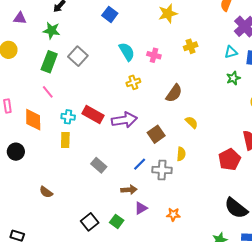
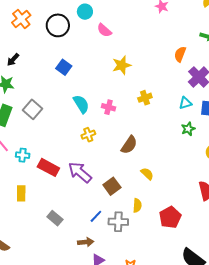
cyan cross: (68, 117) -> (23, 155), moved
purple arrow: (124, 120) -> (80, 172), turned -130
red pentagon: (230, 159) -> (170, 217), moved

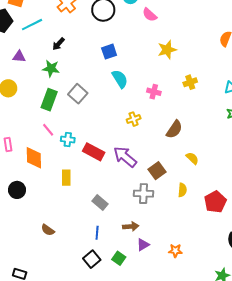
blue square: (64, 67) -> (109, 52), turned 35
cyan semicircle: (81, 104) -> (120, 79), moved
blue line: (96, 216) -> (97, 233), moved, turned -40
gray cross: (118, 222) -> (144, 194), moved

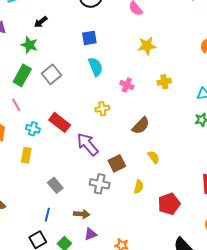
cyan cross: (68, 139) -> (33, 129), moved
red rectangle: (94, 152) -> (60, 122), moved

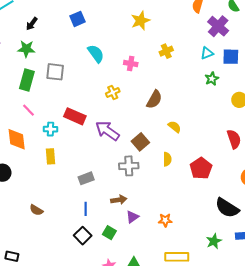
blue square: (89, 38) -> (78, 19), moved
gray square: (52, 74) -> (55, 72), turned -30
gray rectangle: (55, 185) -> (86, 178), turned -56

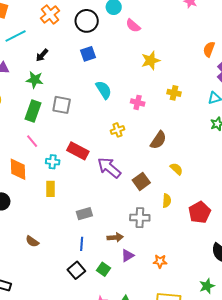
yellow cross: (166, 51) -> (174, 93), turned 32
gray cross: (129, 166) -> (140, 218), moved

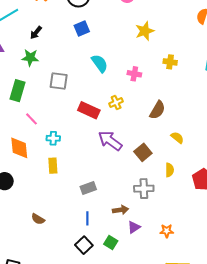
green rectangle: (33, 111) -> (18, 91), moved
red rectangle: (78, 151) -> (89, 110), moved

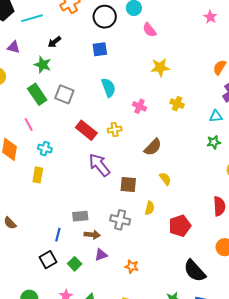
green rectangle: (18, 91) -> (37, 94), moved, turned -65
brown square: (143, 152) -> (128, 185), turned 30
gray rectangle: (88, 188) -> (80, 216), moved

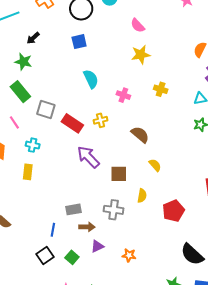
pink semicircle: (149, 30) -> (138, 25), moved
gray square: (64, 94) -> (46, 109), moved
brown semicircle: (153, 147) -> (140, 135), turned -90

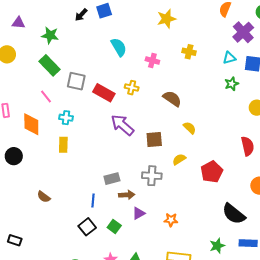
black arrow: (33, 38) -> (81, 15), moved
yellow cross: (100, 120) -> (132, 88), turned 32
yellow semicircle: (142, 196) -> (179, 159), turned -128

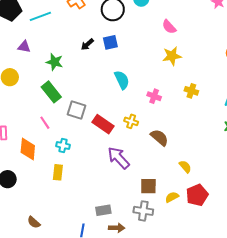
brown semicircle: (172, 99) -> (159, 137), moved
brown square: (154, 140) -> (148, 186), moved
red pentagon: (212, 172) -> (197, 195), moved

